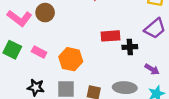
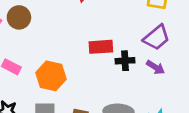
purple arrow: (152, 69) -> (155, 67), moved

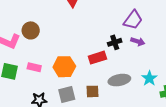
red rectangle: (101, 47) -> (97, 58), moved

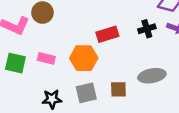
red rectangle: (97, 58) -> (107, 34), moved

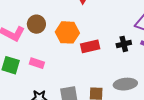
orange hexagon: (84, 58) -> (67, 32), moved

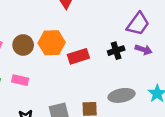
brown circle: (36, 24) -> (23, 45), moved

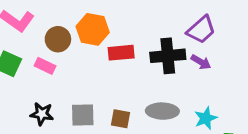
brown circle: (23, 45) -> (58, 39), moved
black cross: (116, 51) -> (168, 56), size x1.6

